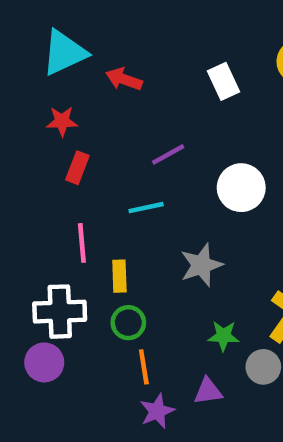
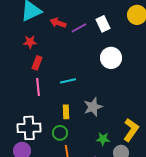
purple line: (168, 154) -> (79, 28), moved
white circle: (241, 188) -> (111, 58), moved
pink line: (82, 243) -> (38, 87), moved
yellow rectangle: (119, 276) -> (66, 112), moved

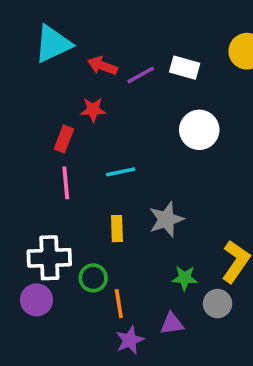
white rectangle: (103, 24) -> (185, 68), turned -49
red star: (30, 42) -> (93, 110), moved
green circle: (60, 133) -> (93, 278), moved

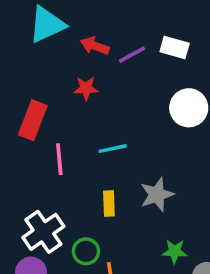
red rectangle: (64, 139) -> (33, 120), moved, size x1.5
white cross: (49, 258) -> (43, 232), turned -33

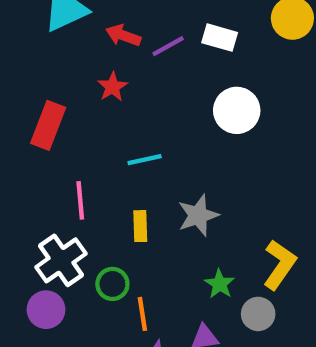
red star: (86, 88) -> (112, 87), turned -30
pink line: (59, 159) -> (80, 200), moved
green star: (175, 251) -> (220, 284), turned 30

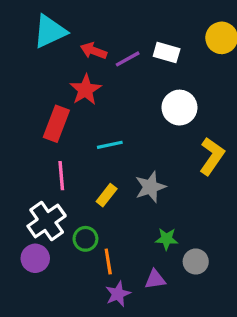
red star: (112, 87) -> (85, 90), size x1.4
red rectangle: (48, 125) -> (56, 124), moved
yellow rectangle: (140, 226) -> (107, 195), turned 40
yellow L-shape: (280, 265) -> (212, 156), moved
green star: (220, 284) -> (167, 239), turned -30

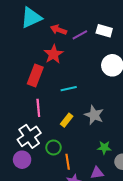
gray star: (150, 187) -> (94, 115), turned -30

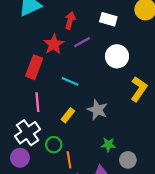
red arrow: (59, 30) -> (70, 20), moved, turned 84
purple line: (80, 35) -> (82, 42), moved
cyan line: (69, 89) -> (70, 81), turned 35

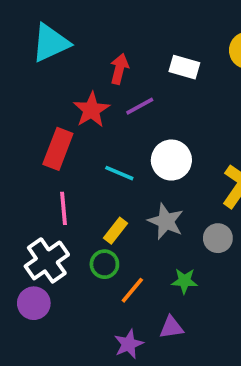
white circle: (117, 56) -> (171, 160), moved
green circle: (54, 145) -> (104, 264), moved
orange line: (69, 160) -> (132, 290), moved, turned 49
gray circle: (128, 160) -> (218, 238), moved

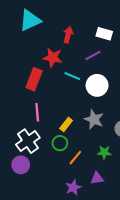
purple line: (140, 106) -> (93, 55), moved
red star: (91, 110) -> (53, 58), turned -30
cyan line: (119, 173) -> (72, 76), moved

